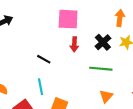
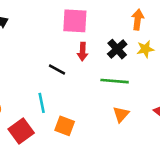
black line: (44, 59) -> (57, 70), moved

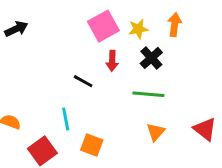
pink square: (75, 21) -> (103, 26), turned -32
yellow star: (145, 49) -> (138, 29), moved

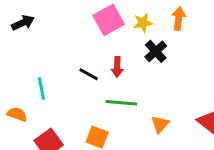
red arrow: (112, 61) -> (117, 67), moved
green line: (148, 94) -> (121, 103), moved
cyan line: (66, 119) -> (41, 88), moved

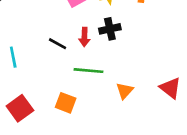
black cross: (156, 51) -> (110, 29), moved, turned 30

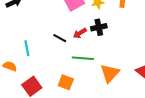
red arrow: (84, 37) -> (80, 33), turned 56
orange triangle: (125, 91) -> (110, 73), size x1.5

